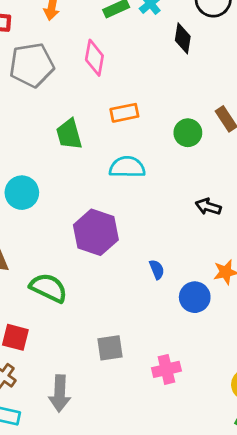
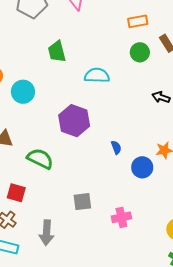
orange rectangle: (124, 113) -> (138, 21), moved
black arrow: (208, 207) -> (161, 97), moved

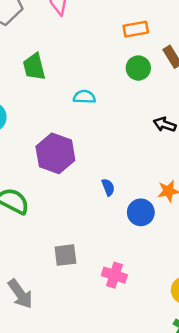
cyan semicircle: (97, 75) -> (84, 97), size x0.7
pink cross: (121, 217) -> (114, 275), turned 30
gray arrow: (46, 233) -> (20, 294), turned -40

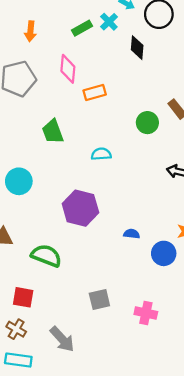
orange rectangle: (136, 29) -> (95, 92), moved
blue semicircle: (108, 187) -> (132, 234), turned -56

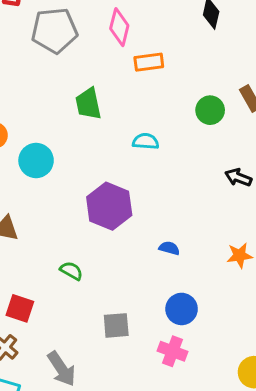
blue circle: (164, 253) -> (182, 309), moved
green semicircle: (46, 256) -> (71, 271), moved, size x0.6

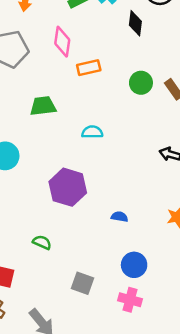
green trapezoid: (88, 104) -> (43, 106), turned 100
green circle: (210, 110) -> (141, 83), moved
gray square: (116, 325) -> (82, 283), turned 30

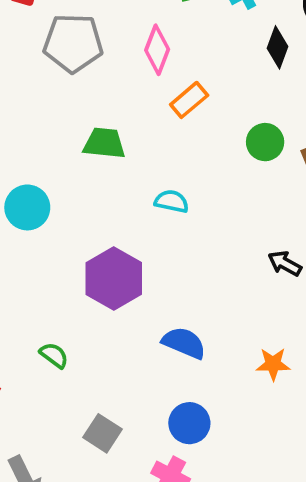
orange rectangle: (89, 68) -> (189, 100), turned -40
blue semicircle: (120, 217) -> (184, 343), size x1.6

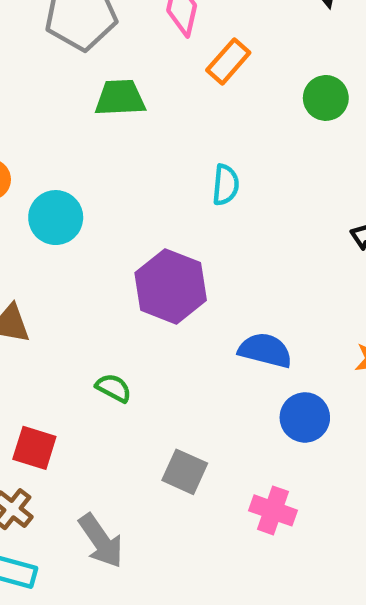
green trapezoid: (104, 143) -> (120, 98), moved
cyan semicircle: (172, 201) -> (226, 185), turned 92
blue circle: (189, 423) -> (305, 417), moved

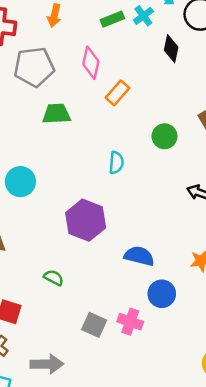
green circle: (326, 98) -> (165, 136), moved
pink cross: (273, 510) -> (130, 322), moved
gray arrow: (101, 541) -> (47, 364), turned -56

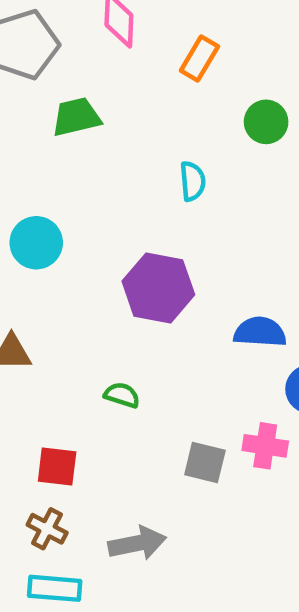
orange rectangle: (118, 93) -> (199, 59), moved

